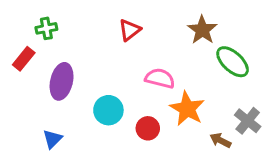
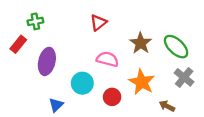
brown star: (202, 30) -> (141, 43), moved
pink semicircle: (160, 78) -> (107, 59), moved
gray cross: (248, 121) -> (184, 77), moved
blue triangle: (52, 139) -> (56, 105), moved

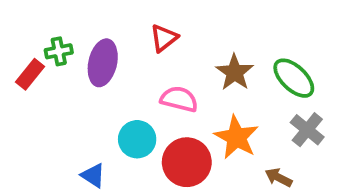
green cross: (35, 21) -> (59, 51), moved
purple ellipse: (47, 61) -> (103, 63), moved
red circle: (112, 97) -> (187, 162), size x1.6
blue triangle: (56, 105) -> (93, 176), turned -42

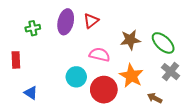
purple ellipse: (103, 63) -> (66, 22), moved
brown star: (235, 72) -> (130, 40), turned 30
red rectangle: (30, 74) -> (16, 60), moved, turned -42
blue triangle: (93, 176) -> (31, 93), moved

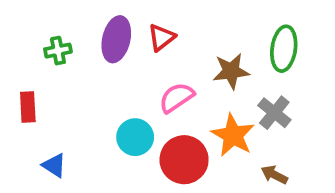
green ellipse: (163, 43) -> (284, 49), moved, turned 55
pink semicircle: (100, 55) -> (176, 98), turned -48
gray cross: (171, 72) -> (274, 113), moved

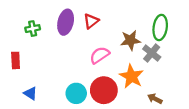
gray cross: (274, 113) -> (152, 53), moved
cyan circle: (135, 137) -> (76, 93), moved

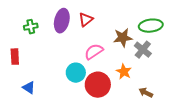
green ellipse: (160, 27) -> (151, 26), turned 75
orange star: (131, 76) -> (124, 72), size x0.7
cyan circle: (76, 93) -> (76, 73), moved

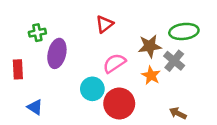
purple ellipse: (62, 21) -> (57, 53), moved
orange star: (124, 72) -> (151, 75), moved

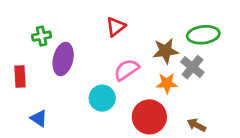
orange star: (151, 75) -> (167, 83), turned -30
red circle: (119, 103) -> (149, 117), moved

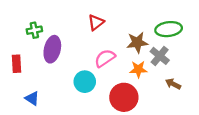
brown arrow: (197, 125) -> (173, 84), moved

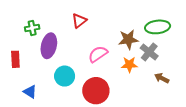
red triangle: (96, 22) -> (79, 21), moved
cyan circle: (85, 82) -> (65, 76), moved
red circle: (124, 97) -> (96, 91), moved

